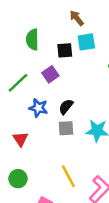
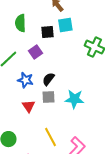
red triangle: (20, 139) -> (28, 106), moved

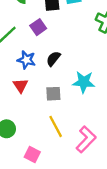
gray square: (48, 97) -> (53, 94), moved
red triangle: (28, 106) -> (21, 86), moved

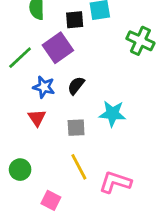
purple square: (38, 27) -> (58, 48), size x1.5
pink L-shape: (86, 139) -> (115, 182), turned -116

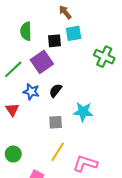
red triangle: (37, 118) -> (12, 110), moved
yellow line: (79, 167) -> (58, 152), turned 60

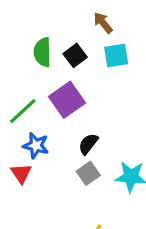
black square: (55, 41) -> (75, 55), moved, turned -32
blue star: (31, 92) -> (36, 146), moved
gray square: (56, 122) -> (88, 173), moved, turned -32

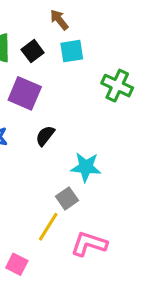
purple square: (67, 100) -> (25, 93), turned -32
gray square: (88, 173) -> (67, 198), moved

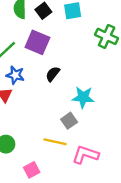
yellow line: (48, 227) -> (55, 142), turned 70
pink square: (17, 264) -> (32, 170), turned 35

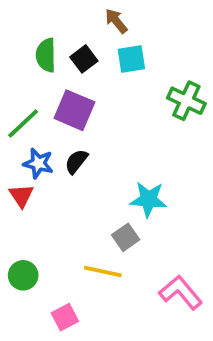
black semicircle: (53, 74) -> (76, 161), moved
pink L-shape: (85, 155) -> (181, 292), moved, turned 32

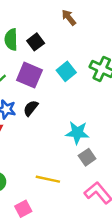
brown arrow: (116, 21) -> (69, 17), moved
cyan square: (131, 59) -> (66, 71), moved, turned -30
gray square: (126, 237) -> (87, 157), moved

